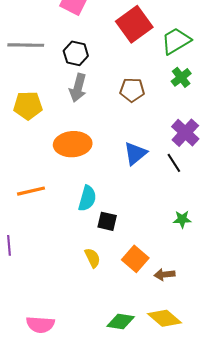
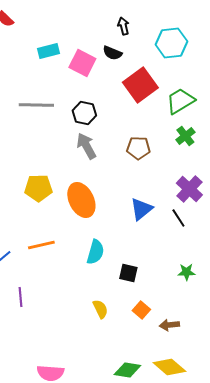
gray arrow: (78, 88) -> (86, 146), turned 136
yellow pentagon: (28, 106) -> (38, 188), moved
orange ellipse: (73, 144) -> (81, 200), turned 68
black square: (107, 221) -> (128, 273), moved
orange square: (135, 259) -> (141, 310), size x0.7

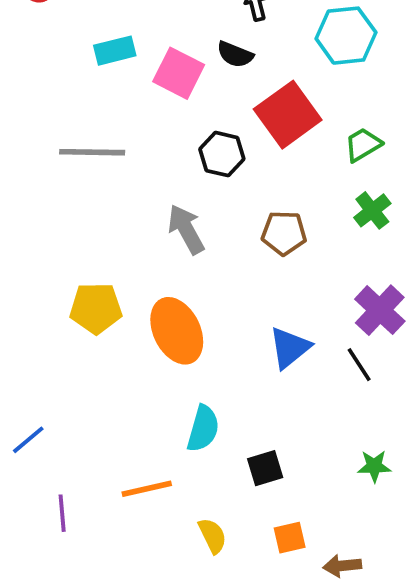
green trapezoid: (180, 101) -> (363, 145), size x0.7
black hexagon: (84, 113) -> (222, 154), moved
orange line: (41, 245) -> (147, 489), moved
black square: (128, 273) -> (265, 468), turned -30
orange square: (141, 310) -> (290, 538), turned 36

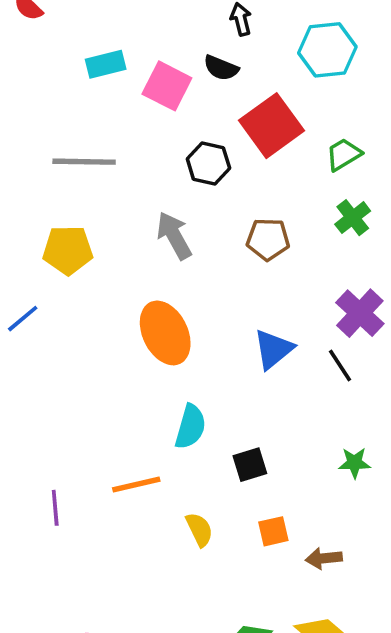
yellow pentagon: (96, 308) -> (68, 250), moved
blue line: (28, 440) -> (23, 319), moved

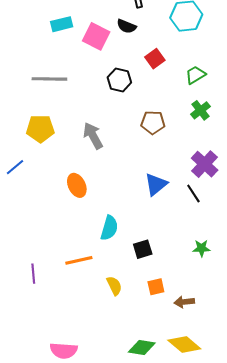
red square: (272, 126) -> (155, 59), size x0.6
gray arrow: (174, 236) -> (93, 136), moved
orange ellipse: (165, 333) -> (77, 185), moved, size x0.7

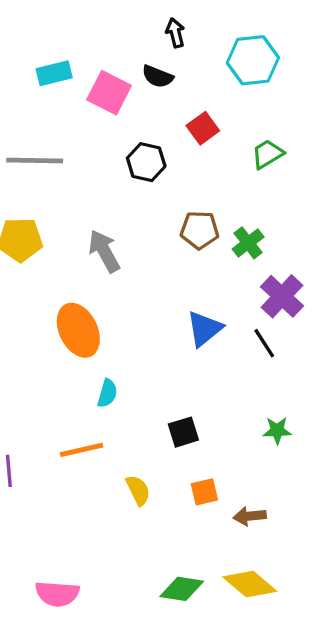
green cross: (200, 110) -> (248, 243), moved
orange ellipse: (77, 185) -> (78, 330), size x1.4
cyan semicircle: (109, 228) -> (107, 393), moved, size x0.7

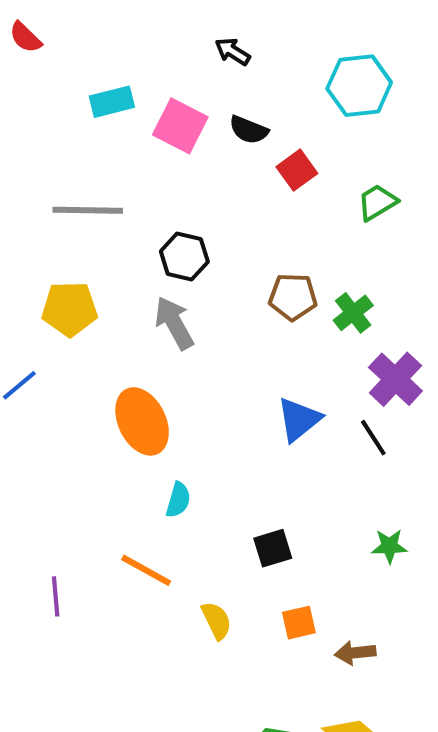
black arrow: (175, 33) -> (233, 51), moved, turned -44
black semicircle: (158, 76) -> (249, 130), moved
black hexagon: (146, 162) -> (184, 257), moved
orange line: (82, 450) -> (146, 570), turned 42

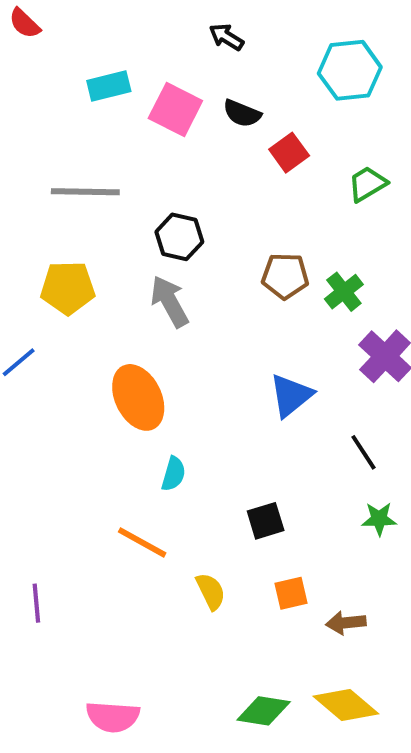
black line: (373, 438) -> (363, 452), moved
purple line: (56, 596) -> (36, 603), moved

